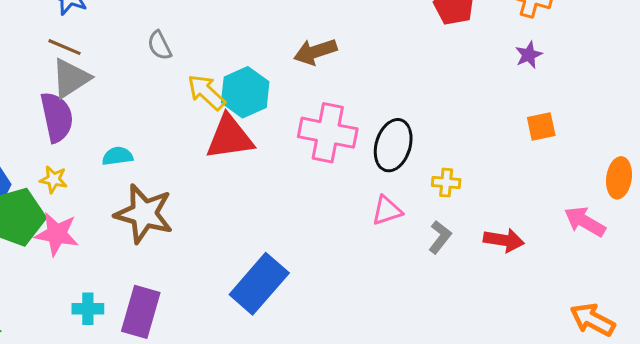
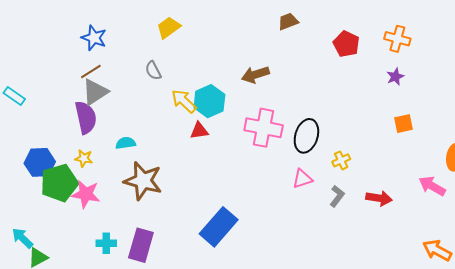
brown line: (65, 47) -> (91, 72), turned -55
red triangle: (230, 137) -> (199, 131), size x0.6
yellow cross: (446, 183) -> (341, 160), turned -30

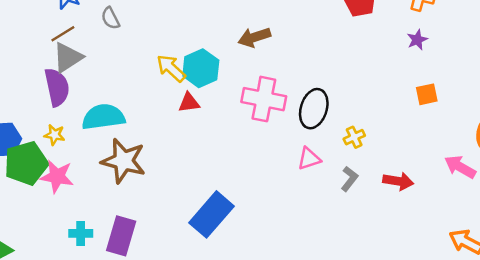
gray semicircle: (153, 70) -> (110, 18), moved
cyan semicircle: (126, 143) -> (103, 117), size x1.8

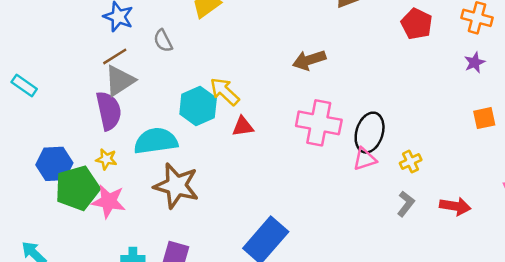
cyan hexagon: (201, 68) -> (198, 106), moved
pink triangle: (309, 159) -> (365, 159), moved

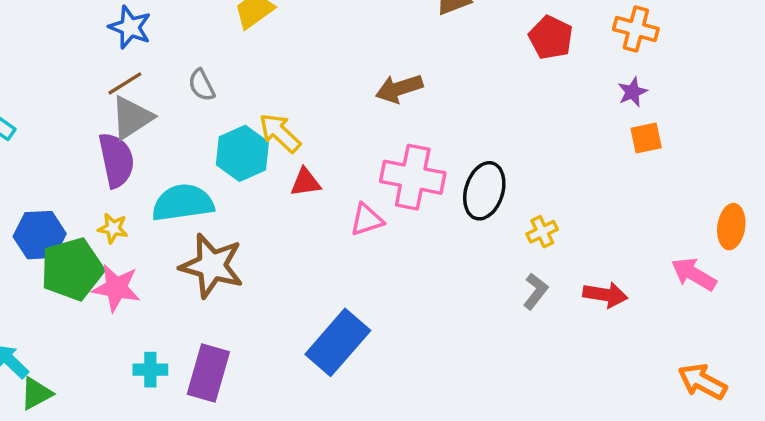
gray semicircle: (163, 41) -> (202, 85), moved
orange square: (484, 118) -> (646, 138), moved
pink triangle: (365, 159) -> (367, 220), moved

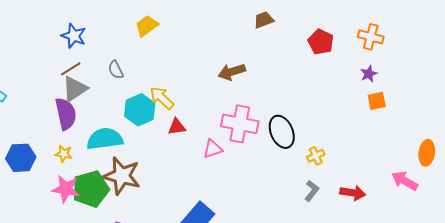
black ellipse: (484, 191) -> (282, 132), turned -40
green pentagon: (72, 269) -> (91, 189), moved

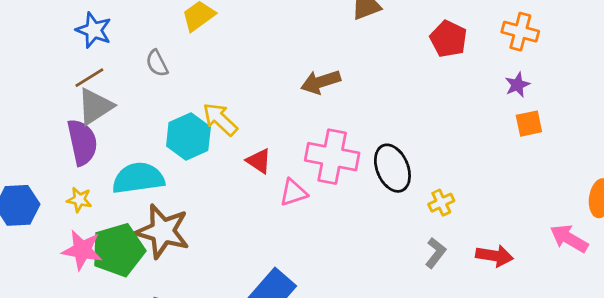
gray semicircle: (116, 70) -> (157, 63), moved
red triangle: (177, 127) -> (259, 161), moved, turned 42

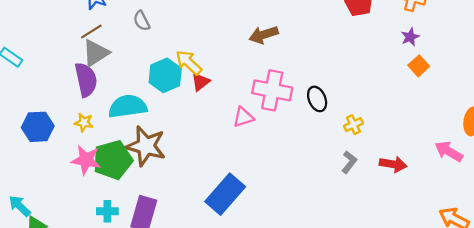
orange square: (529, 124) -> (419, 66), turned -30
red triangle: (259, 161) -> (200, 82), moved, turned 48
black ellipse: (392, 168) -> (317, 99), size x0.7

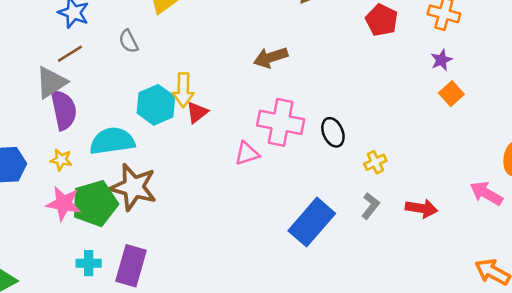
gray triangle: (96, 53) -> (51, 82), moved
yellow arrow: (189, 63) -> (183, 90), turned -132
blue rectangle: (225, 194) -> (312, 222), moved

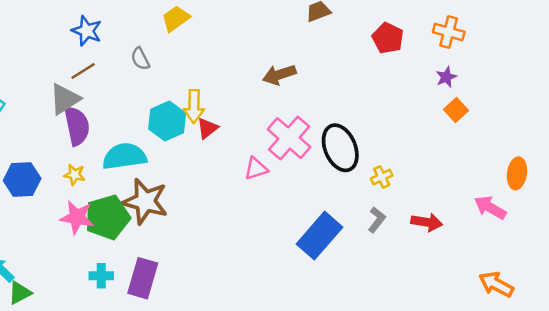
pink cross: (281, 122) -> (289, 138), turned 30
black ellipse: (333, 132) -> (340, 148), size x1.6

